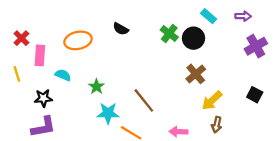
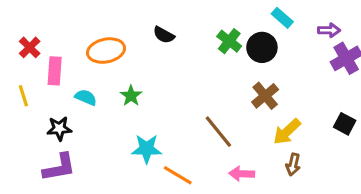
purple arrow: (243, 16) -> (329, 30), moved
green star: (96, 87) -> (131, 96), moved
brown line: (144, 100) -> (218, 132), moved

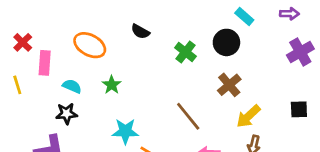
purple arrow: (329, 30) -> (289, 14), moved
green cross: (229, 41) -> (185, 52), moved
orange ellipse: (106, 51) -> (90, 45), turned 40
black square: (345, 124) -> (299, 109), turned -30
black star: (59, 128) -> (66, 114), moved

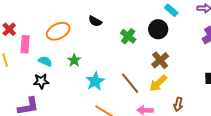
orange ellipse: (90, 45) -> (58, 31), turned -55
yellow arrow: (248, 116) -> (158, 83), moved
cyan star: (125, 131) -> (95, 81), moved, turned -30

